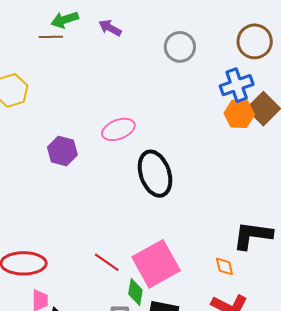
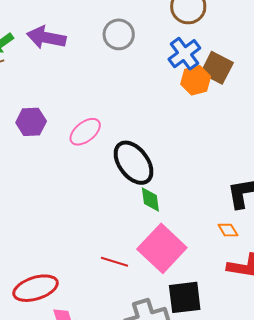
purple arrow: (110, 28) -> (46, 38), size x1.6
purple hexagon: (62, 151) -> (31, 122), moved
green diamond: (135, 292) -> (150, 200), moved

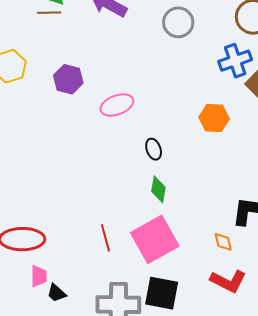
orange hexagon: (196, 80) -> (214, 118), moved
black ellipse: (133, 163) -> (154, 149), size x0.5
red line: (114, 262) -> (105, 238), turned 40

